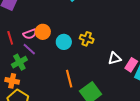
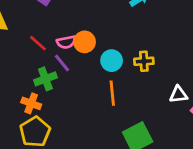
red line: (10, 38) -> (38, 43), turned -40
yellow cross: (87, 39) -> (144, 61), turned -32
orange line: (69, 79) -> (112, 93), moved

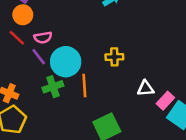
orange circle: (85, 42) -> (23, 15), moved
cyan circle: (112, 61) -> (66, 62), moved, size x1.5
green cross: (45, 79) -> (53, 87), moved

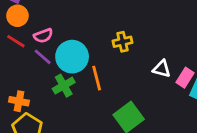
white triangle: (146, 88) -> (162, 69), turned 30

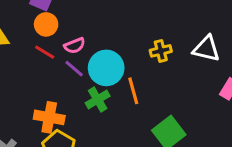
white triangle: (162, 69) -> (206, 49), moved, size x1.4
orange cross: (19, 101) -> (49, 117), size x1.4

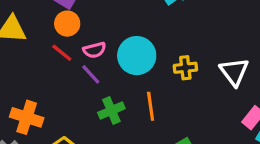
white triangle: (206, 49) -> (234, 72), turned 32
cyan circle: (106, 68) -> (137, 56), moved
orange cross: (49, 117) -> (27, 117), moved

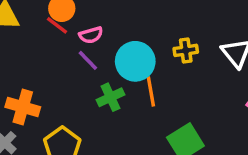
red line: (62, 53) -> (57, 25), moved
cyan circle: (137, 56) -> (135, 61), moved

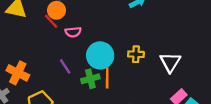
purple line: (88, 60) -> (65, 66), moved
green cross: (110, 97) -> (90, 79), moved

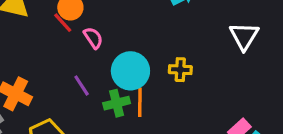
pink semicircle: (73, 32) -> (93, 38), turned -119
white triangle: (170, 62) -> (244, 36), moved

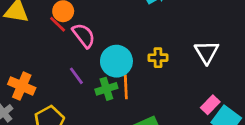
white triangle: (244, 36) -> (207, 52), moved
pink semicircle: (93, 38) -> (84, 35), size x1.4

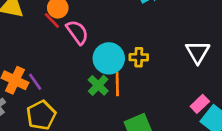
yellow cross: (158, 58) -> (139, 57), moved
purple line: (76, 76) -> (35, 82), moved
green cross: (106, 89) -> (98, 85), turned -30

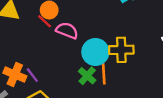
pink semicircle: (77, 32) -> (67, 31), turned -30
yellow cross: (139, 57) -> (121, 50), size x1.5

